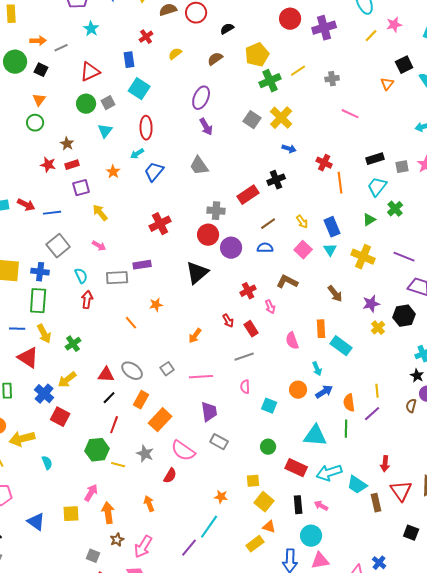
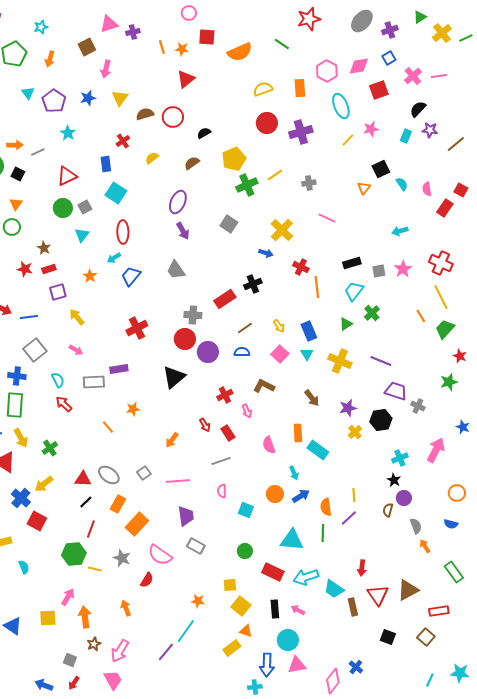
yellow cross: (281, 118) -> (282, 230), moved
red arrow: (87, 300) -> (64, 404), turned -54

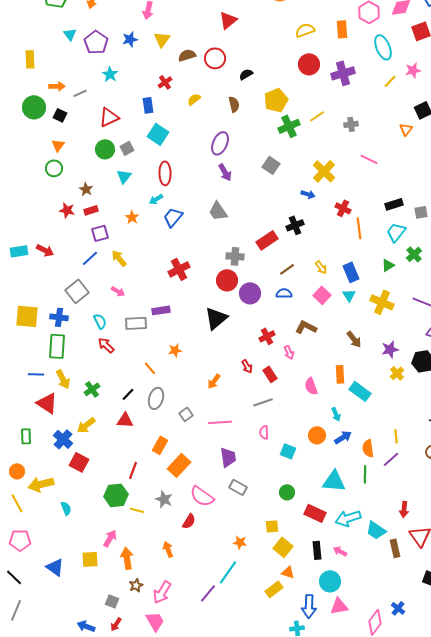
brown semicircle: (192, 163) -> (234, 104), turned 112
blue line: (29, 317) -> (90, 258), moved, turned -36
gray ellipse: (109, 475) -> (156, 398), moved, turned 70
black line: (86, 502) -> (128, 394), moved

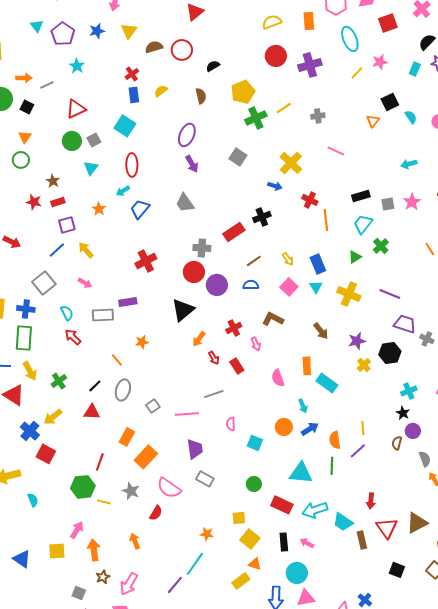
blue rectangle: (148, 105) -> (134, 95), moved
orange arrow: (214, 381) -> (199, 339), moved
gray line: (263, 402) -> (214, 394), moved

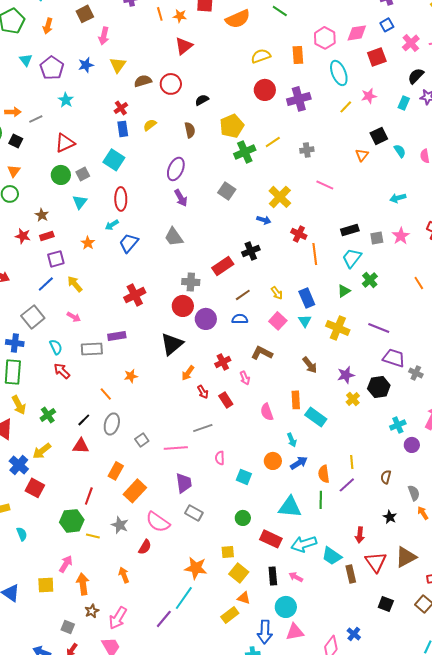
black star: (403, 413) -> (390, 517), moved
purple circle: (413, 431) -> (412, 445), moved
orange star: (207, 534) -> (196, 568), size x1.6

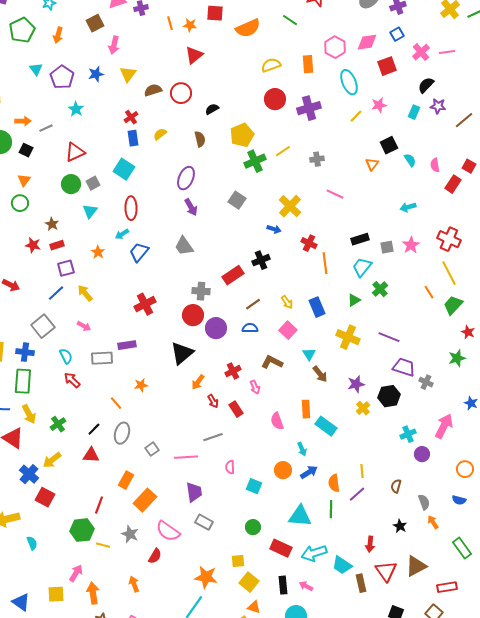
cyan triangle: (305, 321) -> (309, 354), moved

